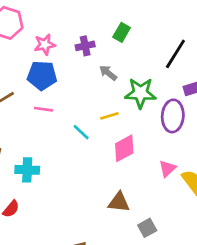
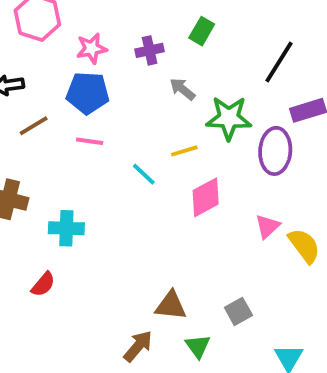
brown triangle: (119, 202) -> (171, 306), moved

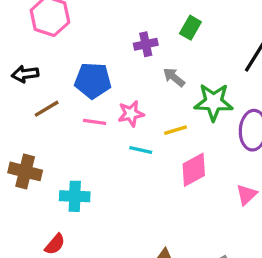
pink star: (92, 48) -> (131, 114), moved
cyan line: (144, 174) -> (141, 150), turned -30

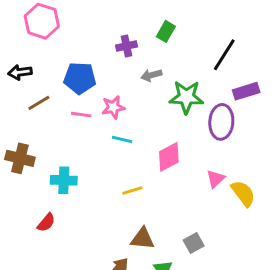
gray arrow: (174, 77) -> (151, 75), turned -54
yellow line: (176, 130) -> (132, 190), moved

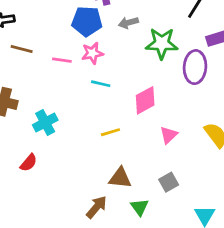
blue pentagon: (80, 78) -> (87, 21), moved
brown line: (39, 103) -> (22, 49), turned 45
pink triangle: (215, 179) -> (169, 135), moved
cyan cross: (64, 180) -> (45, 123), turned -30

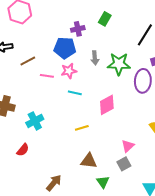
gray arrow: (128, 23) -> (95, 58), moved, turned -80
brown line: (22, 49) -> (28, 61), moved, turned -42
pink triangle: (169, 135) -> (128, 146), moved
brown arrow: (97, 207) -> (54, 183), moved

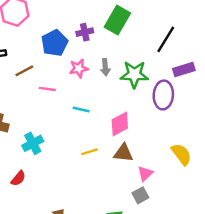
green rectangle: (105, 19) -> (117, 20), size x1.6
blue pentagon: (65, 48) -> (55, 43), moved, turned -30
pink star: (69, 71) -> (79, 68), moved
brown triangle: (89, 161) -> (123, 153), moved

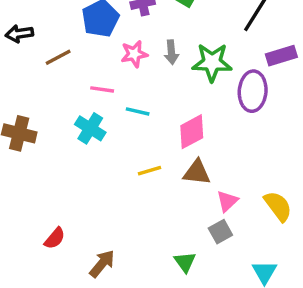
pink line: (47, 89) -> (102, 89), moved
cyan cross: (33, 143) -> (90, 128), moved, turned -30
yellow semicircle: (181, 154) -> (278, 206), moved
red semicircle: (18, 178) -> (55, 238), moved

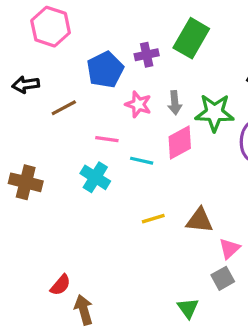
pink star: (134, 54) -> (138, 104), turned 30
pink diamond: (192, 132) -> (180, 143), moved
brown arrow: (102, 264) -> (84, 310), moved, turned -56

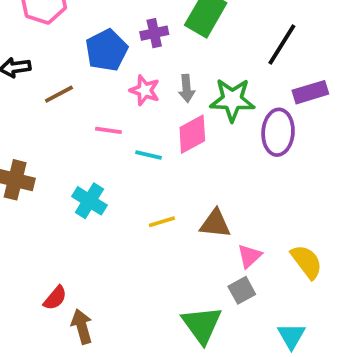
cyan cross: (95, 177) -> (89, 201), moved
green triangle: (188, 308) -> (202, 325), size x1.6

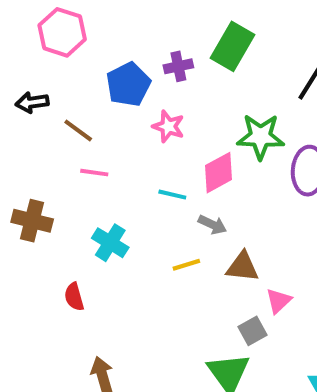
gray arrow: (187, 88) -> (212, 225), moved, turned -60
brown line: (59, 94) -> (78, 130), turned 64
pink line: (108, 130) -> (94, 173), moved
gray square: (242, 290) -> (253, 331), moved
red semicircle: (55, 298) -> (74, 297), moved, turned 124

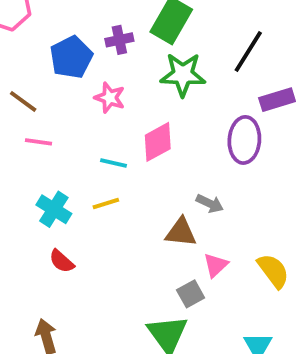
green star: (261, 136) -> (183, 75), moved
gray arrow: (212, 225) -> (210, 203), moved
yellow line: (186, 265) -> (106, 203), moved
red semicircle: (74, 297) -> (62, 261), moved, turned -32

